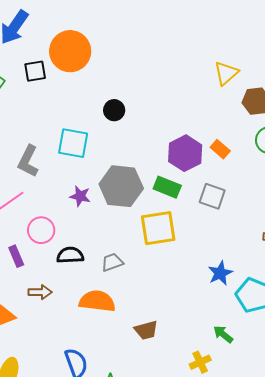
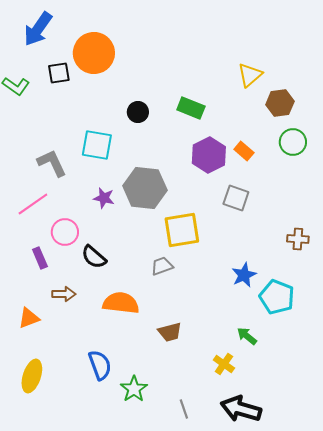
gray L-shape: (28, 161) -> (52, 163), turned 128
green rectangle: (167, 187) -> (191, 108), moved
black semicircle: (70, 255) -> (94, 257), turned -136
gray trapezoid: (112, 262) -> (162, 266), moved
yellow cross: (200, 362) -> (224, 364), turned -30

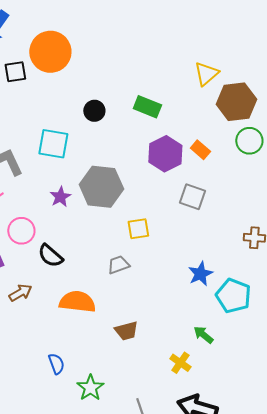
brown hexagon: (280, 103) -> (236, 102), size x1.4
purple star: (104, 198) -> (60, 197), turned 30
yellow square: (182, 230) -> (138, 229), size x0.6
brown arrow: (64, 294) -> (20, 293), turned -30
blue semicircle: (100, 365) -> (56, 364), size x0.7

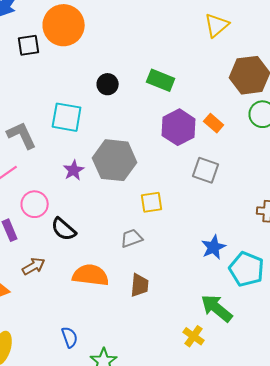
yellow triangle: (206, 74) -> (217, 25), moved
brown trapezoid: (126, 331) -> (140, 285), moved, turned -70
green arrow: (203, 335) -> (217, 308), size x1.6

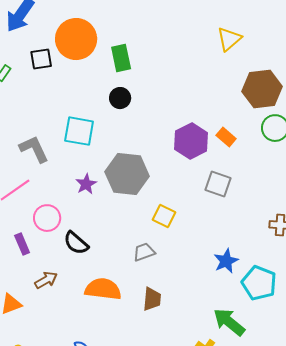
green rectangle: (161, 80) -> (121, 58), moved, turned 56
yellow square: (152, 202) -> (164, 216), turned 35

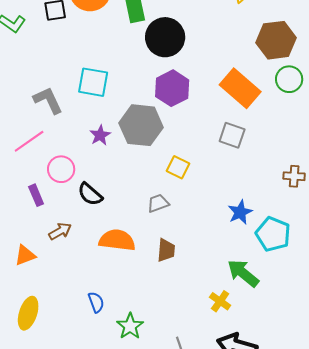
black circle: (120, 98) -> (165, 37), moved, size x1.8
orange rectangle: (226, 137) -> (240, 88), size x2.0
purple hexagon: (191, 141) -> (172, 88), moved

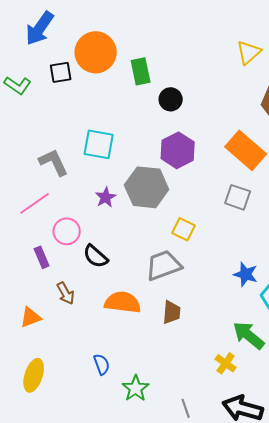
black circle: (165, 37) -> (171, 99), size x0.6
gray trapezoid: (158, 203) -> (164, 265), size x1.6
blue star: (240, 212) -> (246, 274), turned -30
brown arrow: (60, 231) -> (66, 293), turned 90

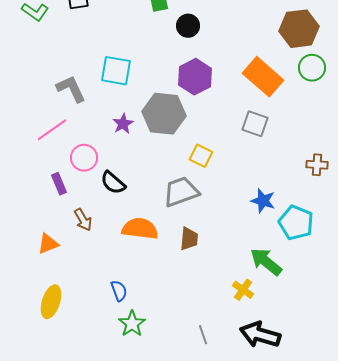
green star: (136, 388) -> (132, 324), moved

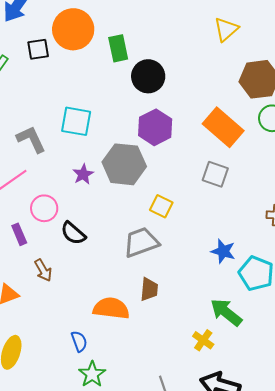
black circle: (188, 26) -> (148, 76), size x1.4
orange semicircle: (140, 229) -> (111, 308), moved

